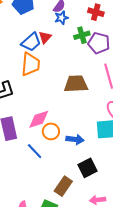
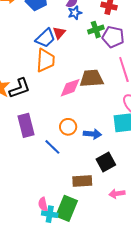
pink diamond: (39, 119) -> (70, 88), moved
brown rectangle: (63, 186) -> (82, 181), turned 54

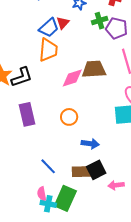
blue arrow: (92, 134) -> (90, 144), moved
blue line: (52, 147) -> (48, 166), moved
black square: (106, 162) -> (96, 170), moved

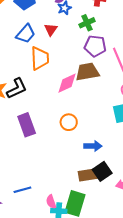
blue trapezoid: (49, 28) -> (26, 34), moved
purple pentagon: (117, 28) -> (95, 46), moved
blue line: (48, 166) -> (22, 190), moved, turned -54

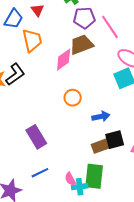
purple rectangle: (27, 125) -> (36, 137), moved
black square: (102, 171) -> (115, 140), turned 30

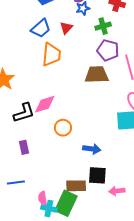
pink diamond: (64, 60) -> (45, 104), moved
black L-shape: (15, 74) -> (24, 113), moved
orange circle: (73, 98) -> (63, 128), moved
purple rectangle: (36, 137) -> (24, 147), size x0.6
brown rectangle: (101, 146) -> (76, 186), moved

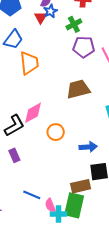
red triangle: (66, 28) -> (41, 17), moved
brown trapezoid: (97, 75) -> (78, 89), moved
purple rectangle: (24, 147) -> (14, 155), moved
blue line: (16, 182) -> (32, 195), moved, turned 42

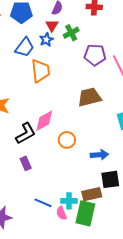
blue star: (50, 11) -> (46, 40), moved
green cross: (74, 24) -> (71, 33), moved
cyan cross: (58, 214) -> (69, 201), moved

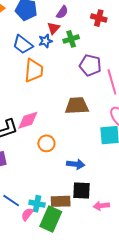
blue trapezoid: (25, 47) -> (23, 44), turned 80
pink semicircle: (61, 213) -> (27, 214), turned 48

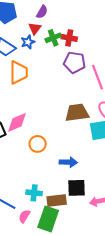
red cross: (99, 18) -> (69, 38), moved
brown trapezoid: (77, 106) -> (77, 113), moved
cyan cross: (37, 204) -> (34, 193), moved

